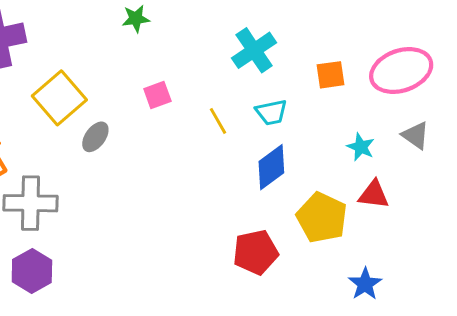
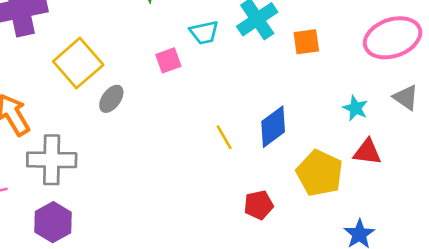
orange square: (330, 75) -> (306, 42), moved
cyan trapezoid: (271, 112) -> (204, 33), moved
yellow line: (218, 121) -> (224, 137), moved
red pentagon: (255, 252) -> (259, 205), size x0.7

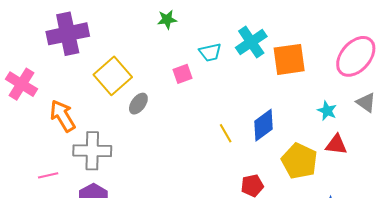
pink ellipse: (393, 38) -> (356, 56), turned -30
orange square: (306, 42) -> (289, 59), size x1.6

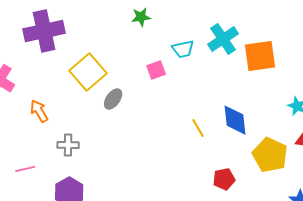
orange arrow: (63, 116) -> (39, 111), size x0.7
blue diamond: (264, 125) -> (235, 120), turned -60
gray cross: (92, 151) -> (68, 145), size x0.6

